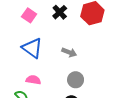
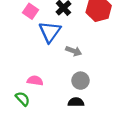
blue triangle: (32, 48) -> (50, 32), moved, turned 30

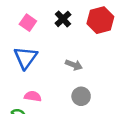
blue triangle: (50, 32) -> (26, 58), moved

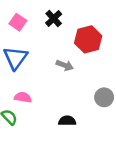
red hexagon: (100, 20) -> (88, 39), moved
gray circle: (81, 96) -> (104, 97), moved

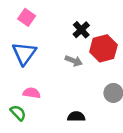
black cross: (54, 19) -> (81, 30), moved
red hexagon: (88, 39) -> (103, 48), moved

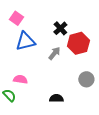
blue triangle: (24, 53) -> (25, 41), moved, turned 40
gray arrow: (74, 61) -> (54, 53), turned -72

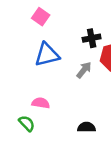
pink square: (16, 18) -> (41, 17), moved
black cross: (60, 28) -> (92, 38), turned 32

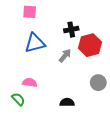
pink square: (41, 17) -> (30, 12), turned -32

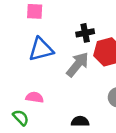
gray arrow: (65, 56) -> (78, 65), size x1.5

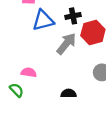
blue triangle: (41, 49) -> (43, 20), moved

